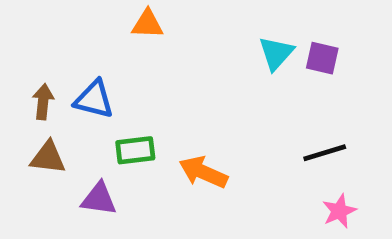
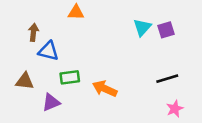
purple square: (322, 58) -> (166, 30), turned -30
brown arrow: (43, 102) -> (33, 32), moved
purple triangle: (99, 199) -> (51, 102), turned -30

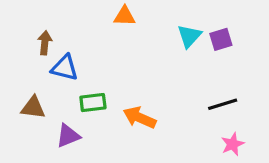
orange triangle: (76, 12) -> (125, 16), moved

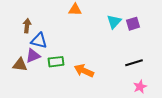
purple triangle: (68, 136) -> (33, 56), moved

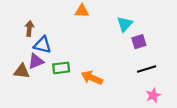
purple square: (133, 24) -> (139, 42), moved

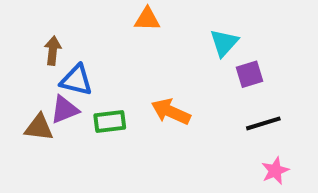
orange arrow: (92, 78) -> (171, 112), moved

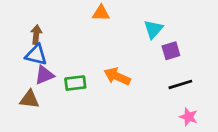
blue triangle: (76, 80) -> (36, 55), moved
brown triangle: (39, 127) -> (30, 99), moved
pink star: (275, 171) -> (188, 117), turned -30

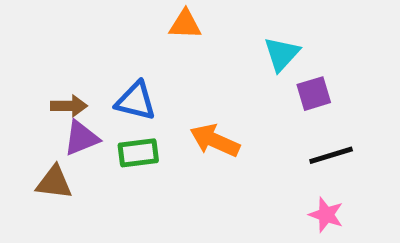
brown arrow: (36, 35) -> (69, 106), moved, turned 84
blue triangle: (36, 55) -> (136, 101), moved
pink star: (188, 117) -> (326, 215), moved

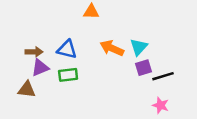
cyan triangle: (282, 54) -> (139, 47), moved
purple square: (314, 94) -> (144, 68), moved
orange arrow: (215, 141) -> (112, 48), moved

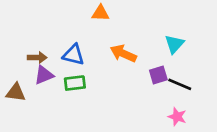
cyan triangle: (139, 47) -> (174, 44), moved
black line: (163, 76) -> (180, 84), turned 40
brown triangle: (27, 90) -> (16, 92), moved

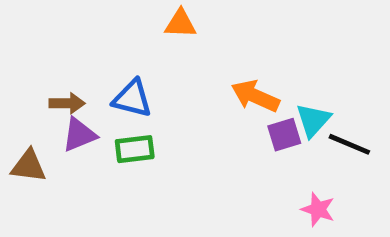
cyan triangle: (174, 44) -> (313, 120), moved
orange arrow: (123, 53) -> (255, 96), moved
black line: (180, 84) -> (349, 144), moved

